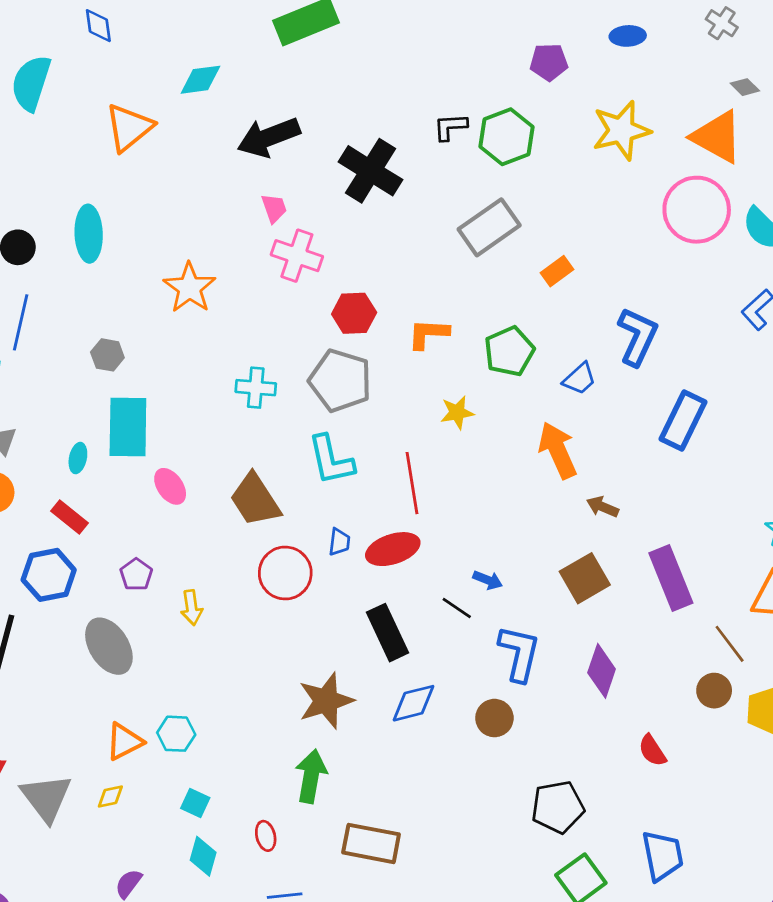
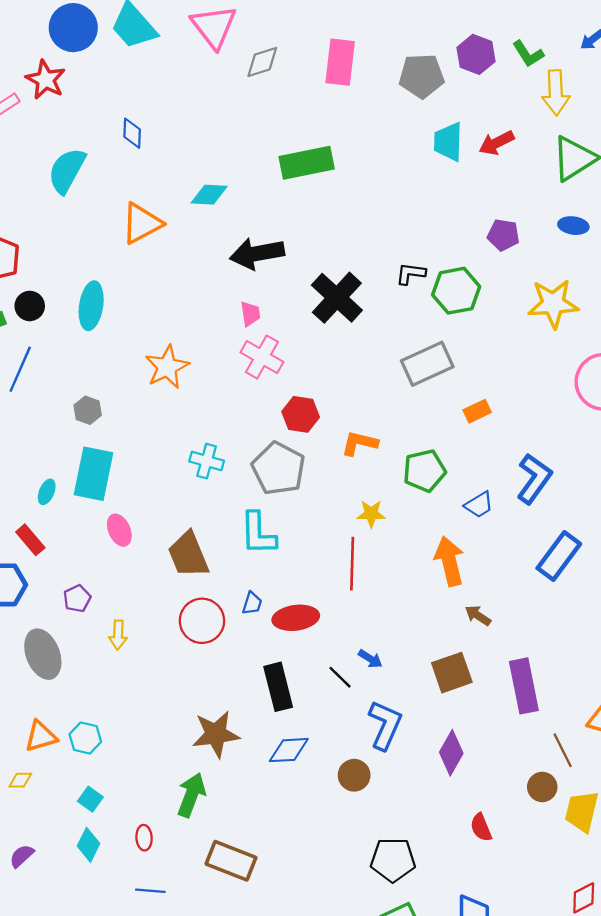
red line: (412, 483) -> (352, 564), moved

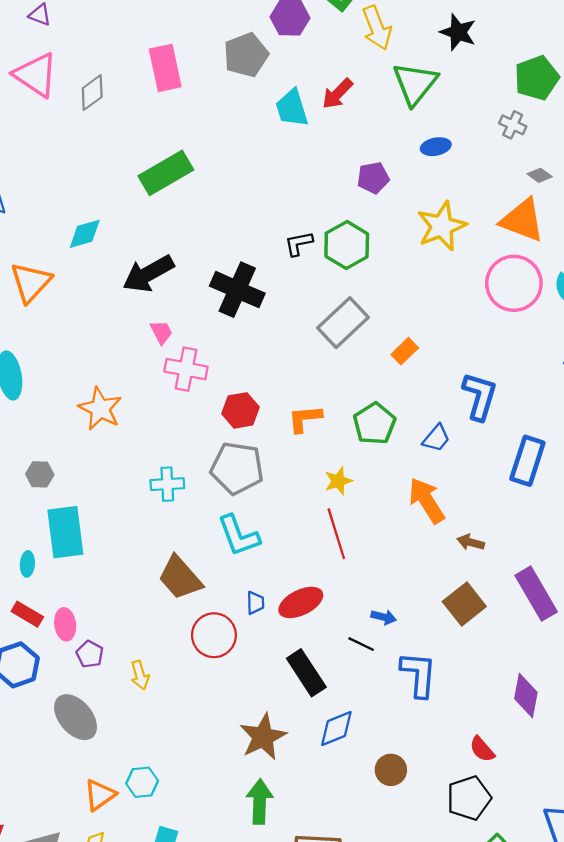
pink ellipse: (119, 530) -> (65, 624), moved, turned 36
purple diamond: (451, 753) -> (526, 696), moved
brown circle: (354, 775) -> (391, 770), moved
red semicircle: (481, 827) -> (482, 749), moved

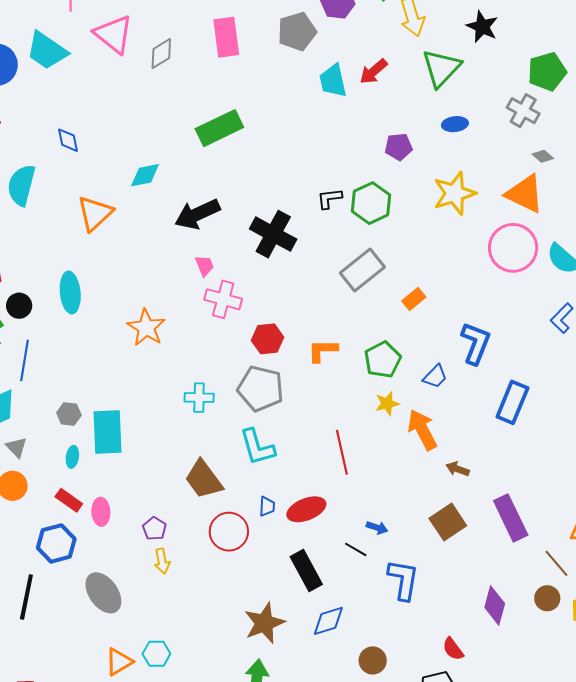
gray cross: (513, 125) -> (523, 111), size x1.4
gray hexagon: (40, 474) -> (69, 414), moved
yellow star: (338, 481) -> (387, 403), moved
purple pentagon: (90, 654) -> (154, 529), moved

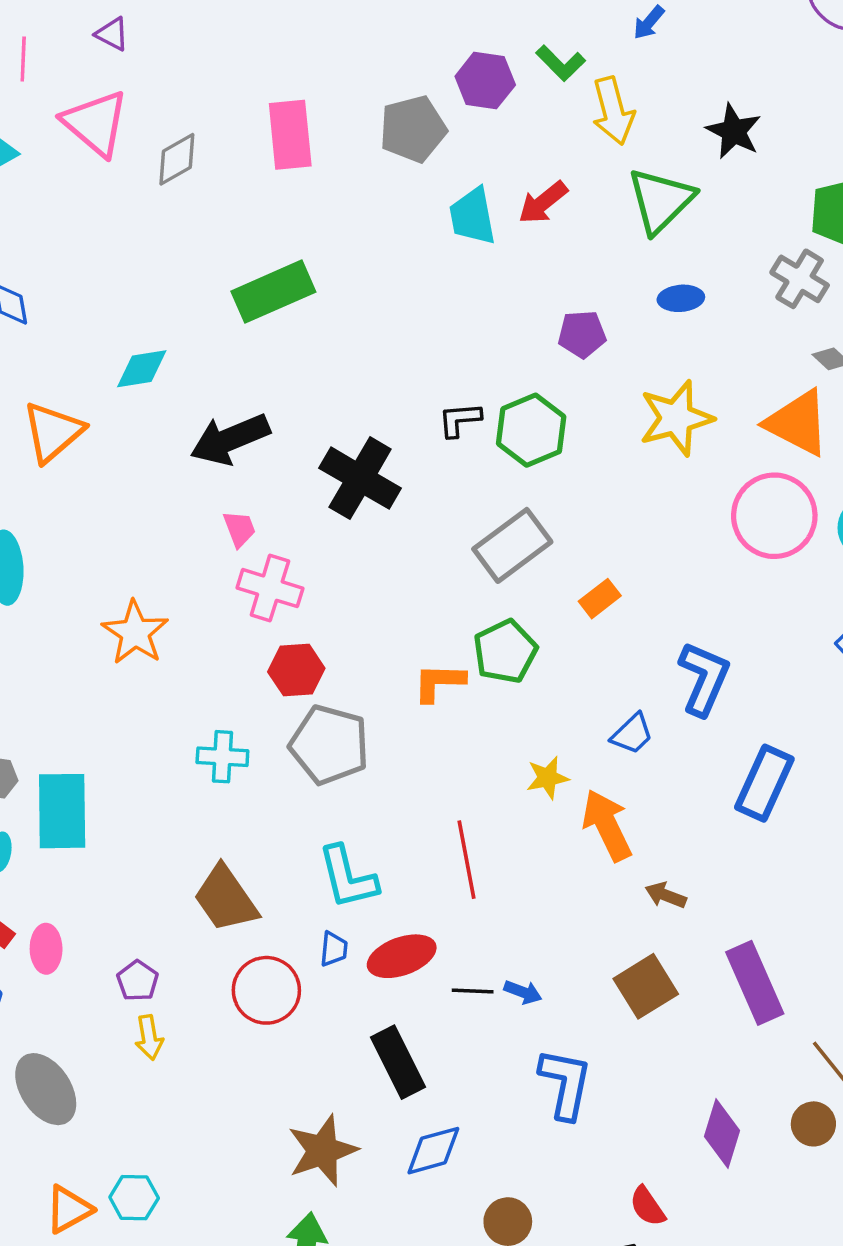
red hexagon: (268, 339) -> (296, 670), moved
green pentagon: (383, 360) -> (505, 651), moved
cyan L-shape: (257, 447) -> (348, 877), moved
black line: (356, 549) -> (473, 991), moved, turned -30

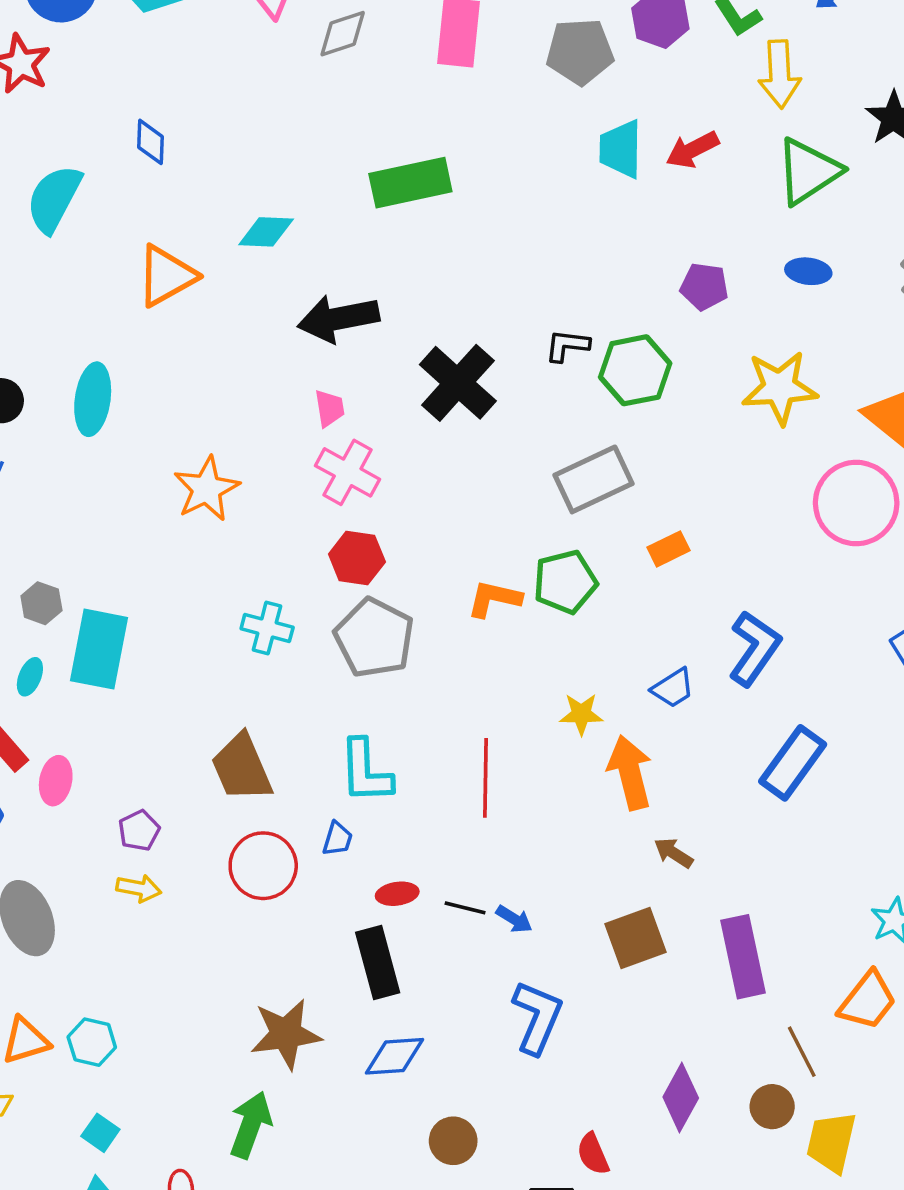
red ellipse: (402, 956) -> (397, 894), moved, size x0.6
yellow arrow: (149, 1037) -> (139, 888), turned -81

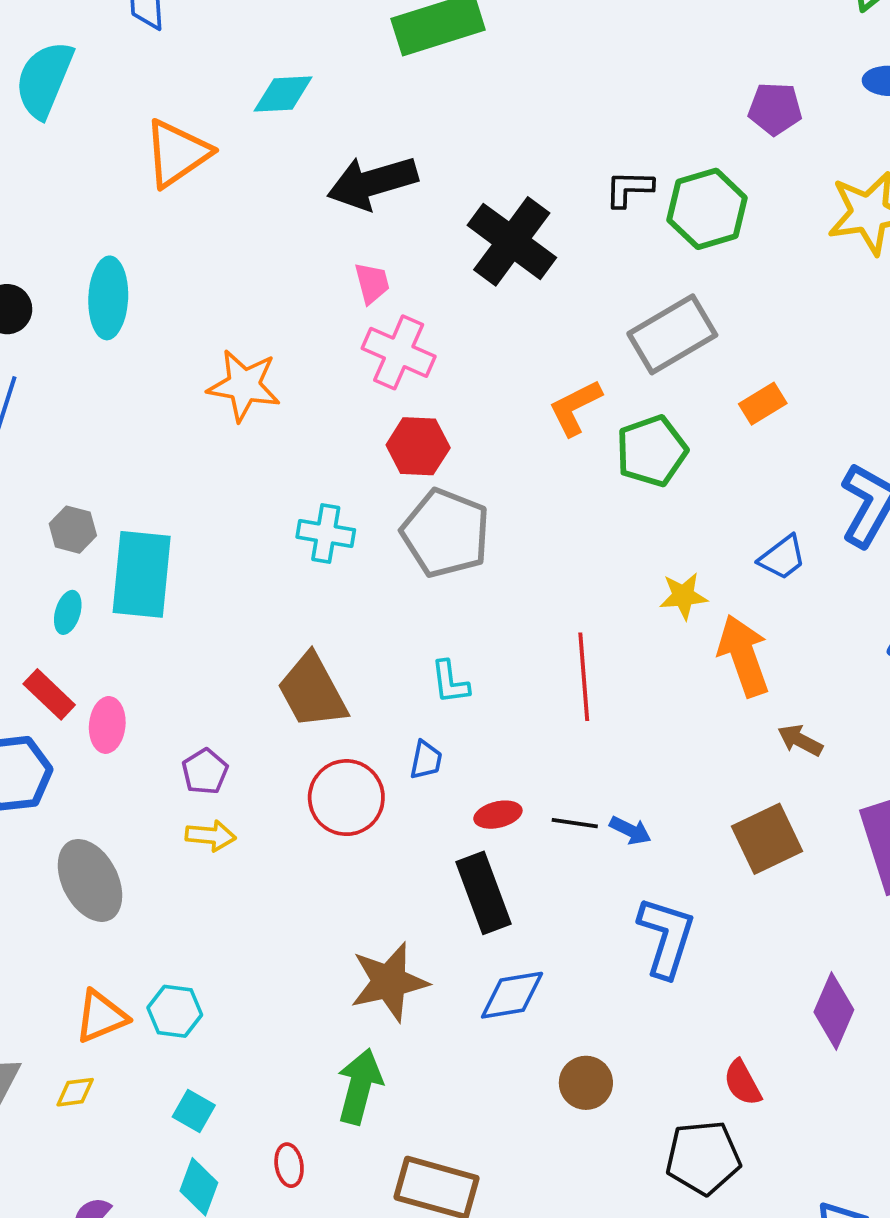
orange star: (207, 489) -> (244, 385), turned -30
orange L-shape: (494, 599) -> (575, 408), moved, turned -34
cyan L-shape: (366, 771) -> (450, 682), size x0.6

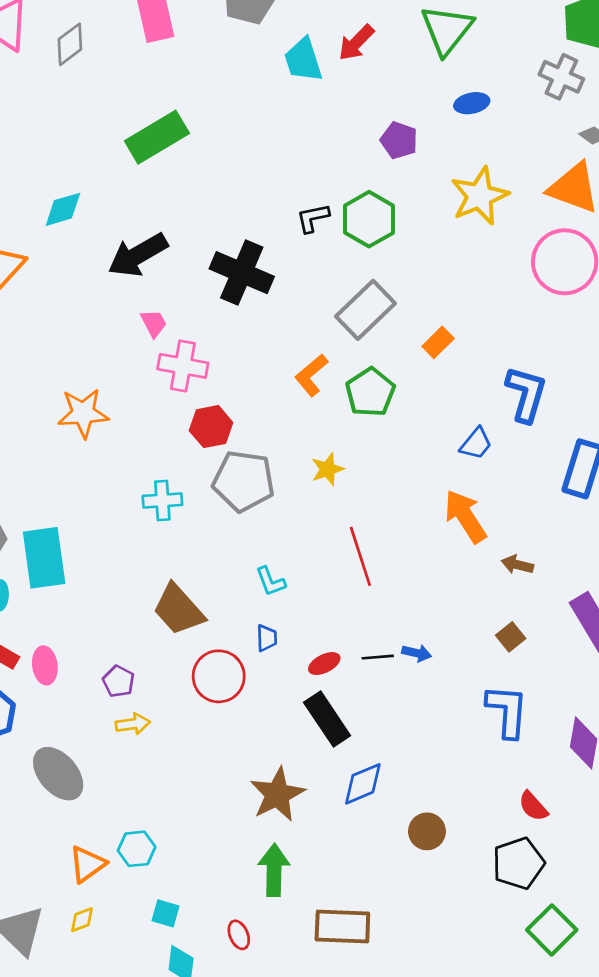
purple pentagon: (775, 109) -> (399, 140), turned 30
yellow star: (683, 596) -> (328, 469), moved
brown square: (767, 839) -> (511, 637), size x0.6
blue L-shape: (666, 937) -> (507, 711), moved

